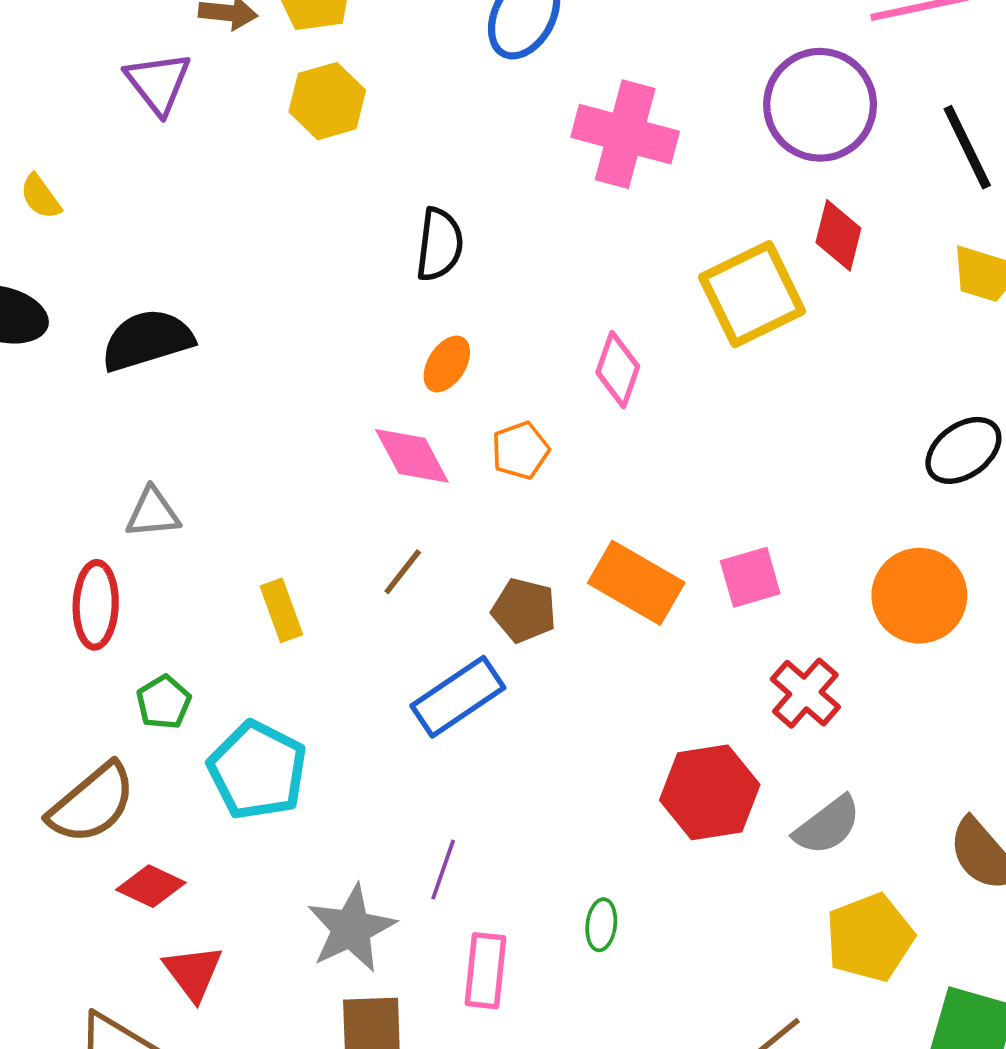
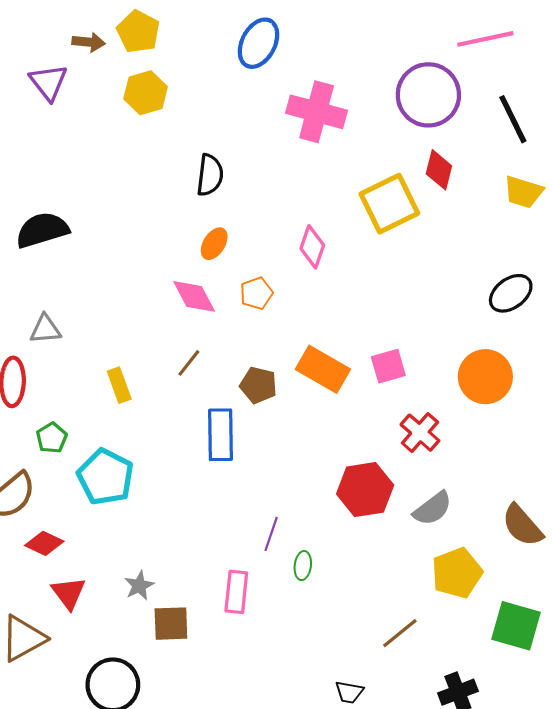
blue rectangle: (458, 697) -> (220, 435), turned -57
purple line: (443, 870) -> (271, 534), moved
gray star: (351, 928) -> (139, 586), moved, size x0.6

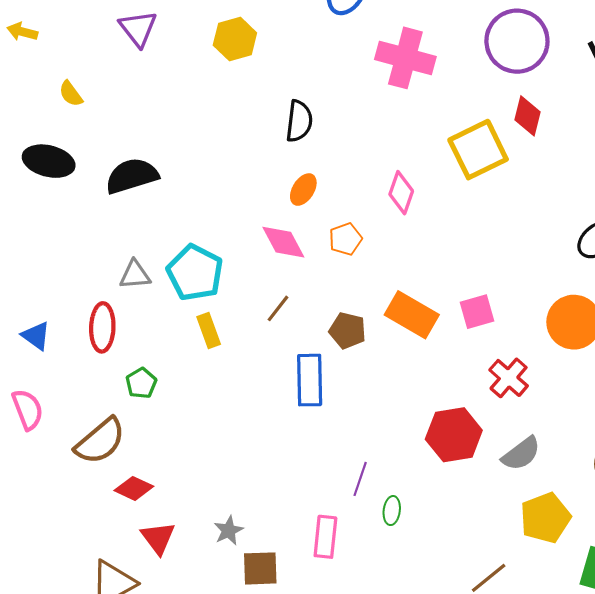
cyan pentagon: (105, 477) -> (195, 273), moved

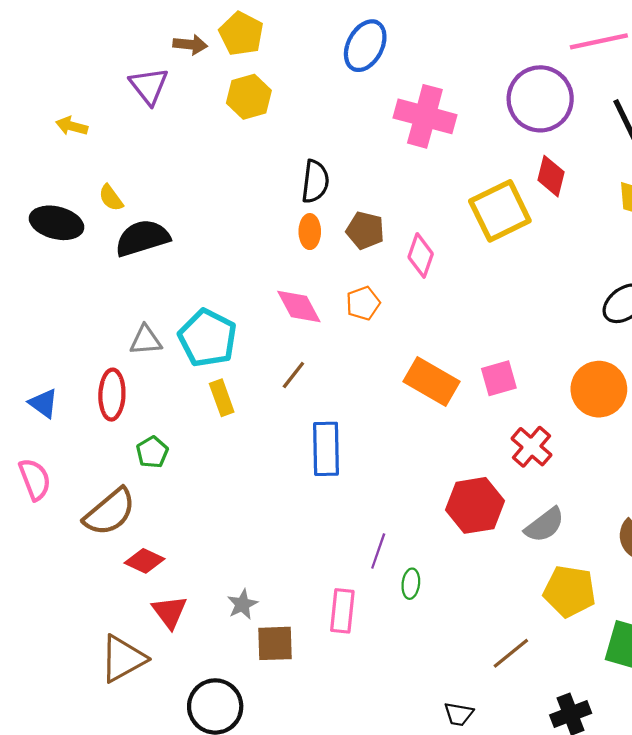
yellow arrow: (22, 32) -> (72, 126), moved
yellow semicircle: (71, 94) -> (111, 198), moved
orange ellipse: (303, 190) -> (310, 232), moved, turned -32
brown pentagon: (348, 331) -> (365, 230), moved
yellow pentagon: (545, 518) -> (570, 591), turned 30

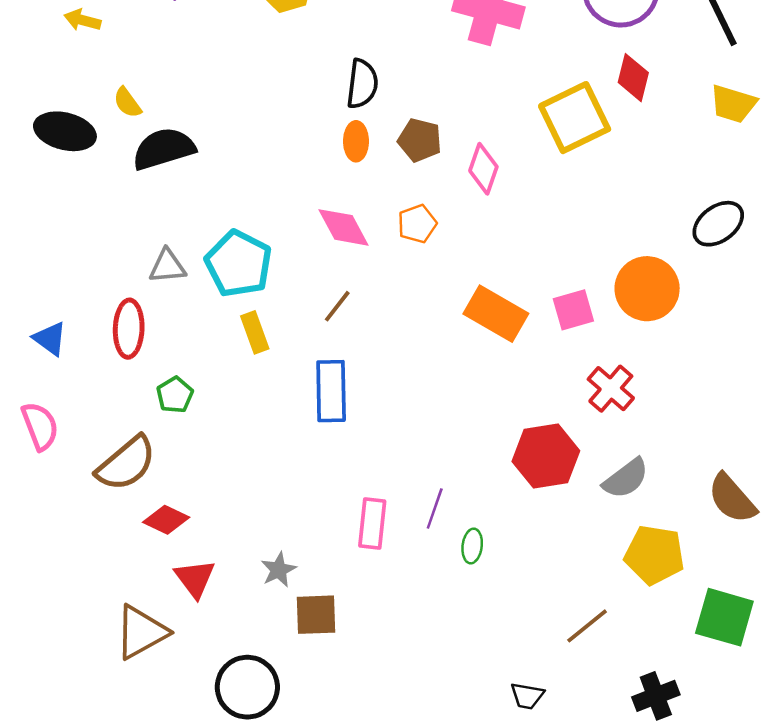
orange circle: (599, 389) -> (647, 289), moved
blue rectangle: (326, 449) -> (331, 391), moved
pink rectangle: (342, 611) -> (372, 523), moved

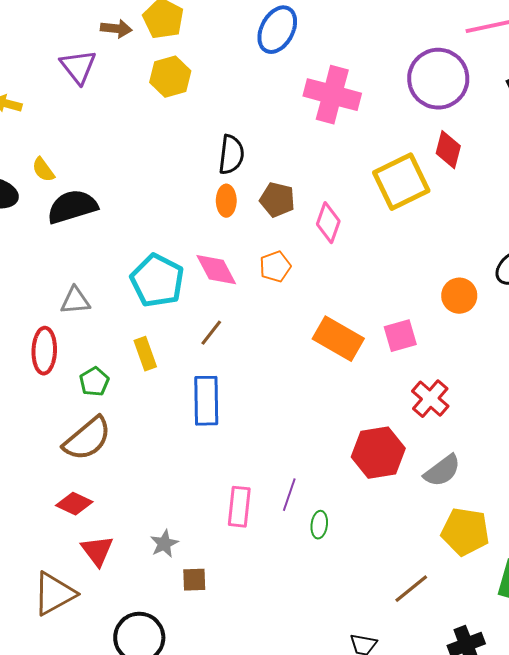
cyan pentagon: (239, 264) -> (157, 281), moved
orange circle: (647, 289) -> (459, 296), moved, size x0.7
green pentagon: (175, 395) -> (94, 382), moved
brown semicircle: (126, 464) -> (87, 439), moved
brown square: (316, 615) -> (194, 580), size x0.7

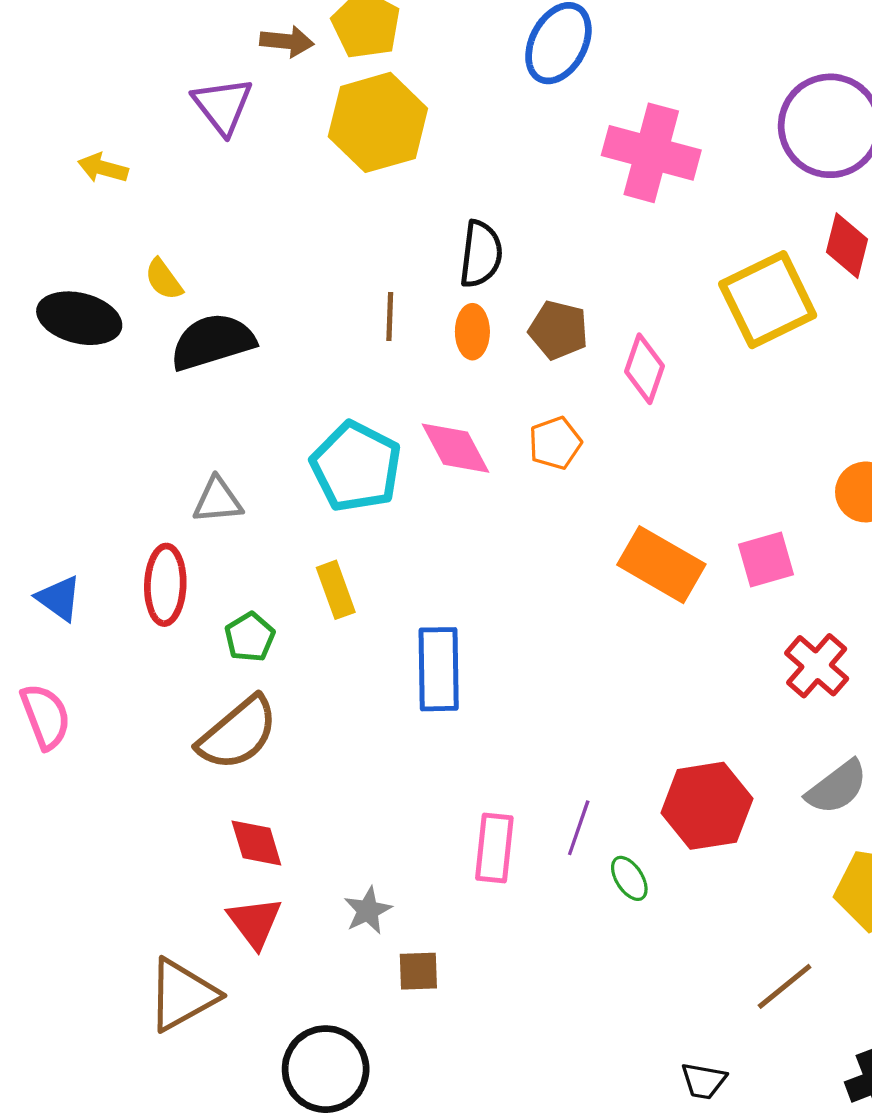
yellow hexagon: (170, 77) -> (378, 122), size x1.4
brown line: (211, 333) -> (390, 316), moved, turned -36
red hexagon: (378, 453) -> (707, 806), moved
red diamond: (74, 504) -> (256, 843), moved, turned 48
green ellipse: (319, 525) -> (629, 878), turned -40

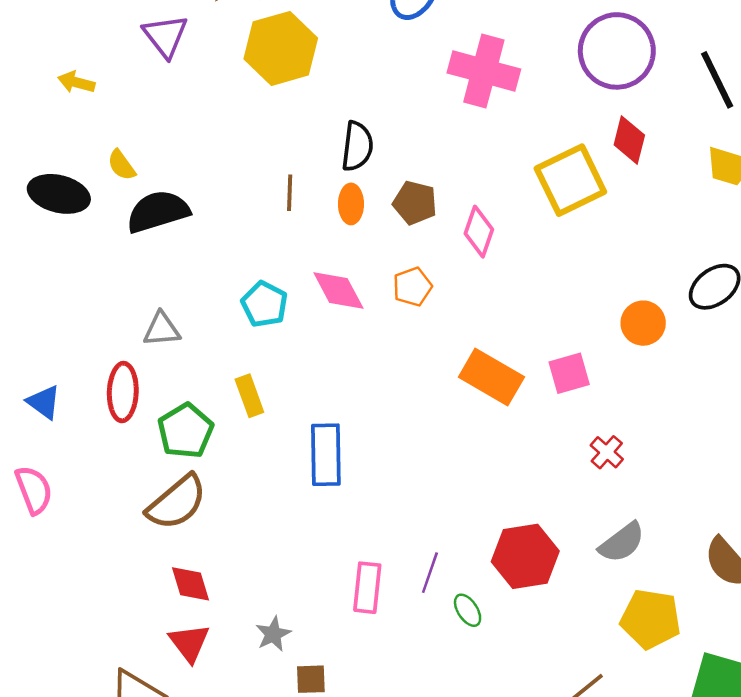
cyan pentagon: (356, 467) -> (264, 304), size x0.7
green pentagon: (250, 637) -> (185, 431), size x1.5
red cross: (817, 666) -> (607, 452), size x0.7

